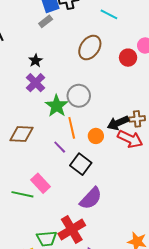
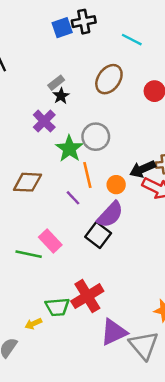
gray rectangle: (46, 21) -> (56, 83), moved
black star: (36, 61) -> (61, 96), moved
black square: (81, 164) -> (98, 235), moved
purple semicircle: (91, 198) -> (110, 215), moved

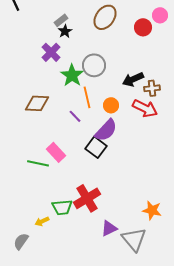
black arrow: (143, 169) -> (133, 79), moved
purple triangle: (114, 332) -> (109, 228), size x0.7

